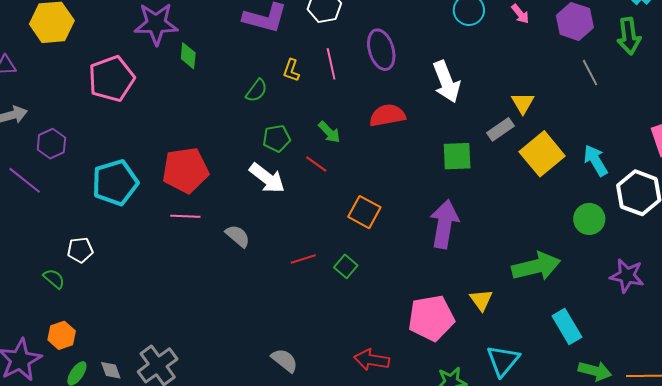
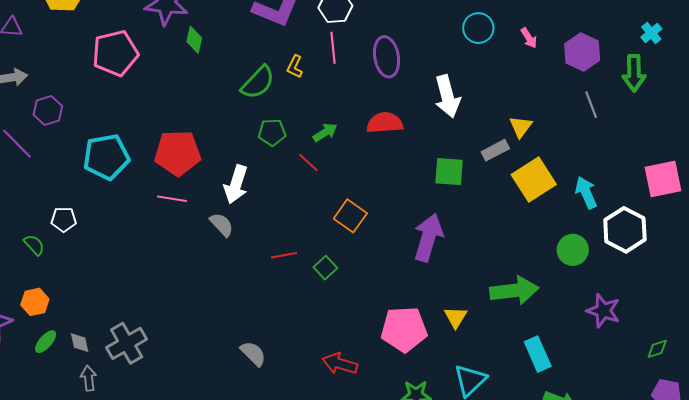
pink line: (331, 64) -> (333, 48), moved
green semicircle: (257, 91) -> (258, 82), size x1.5
green arrow: (329, 132) -> (325, 132), turned -85
white arrow: (267, 178) -> (236, 184), moved, turned 63

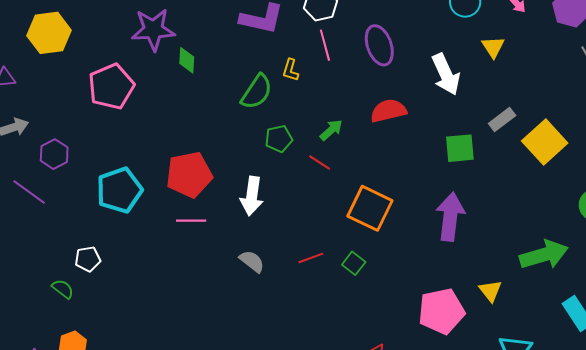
yellow triangle: (521, 127) -> (493, 47), moved
orange square: (350, 216) -> (370, 208), size x1.4
gray semicircle: (222, 225) -> (252, 261), moved

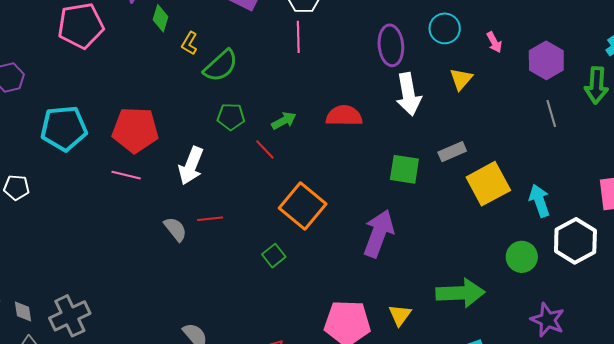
purple ellipse: (379, 45) -> (391, 45), moved
yellow L-shape: (290, 70) -> (189, 43), moved
red line: (311, 258) -> (210, 219), moved

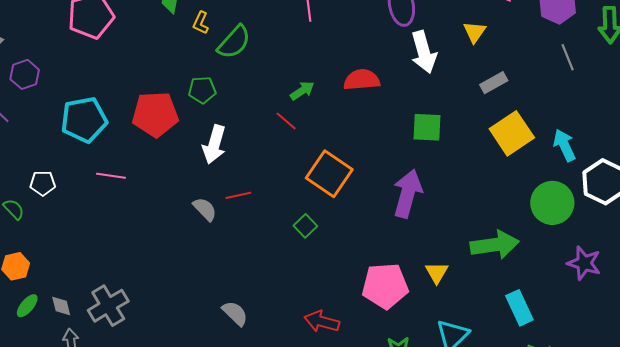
green pentagon: (231, 117) -> (202, 90), moved
gray rectangle: (452, 152) -> (494, 83), moved
pink line: (126, 175) -> (111, 176), moved
green circle: (522, 257) -> (552, 203), size x1.4

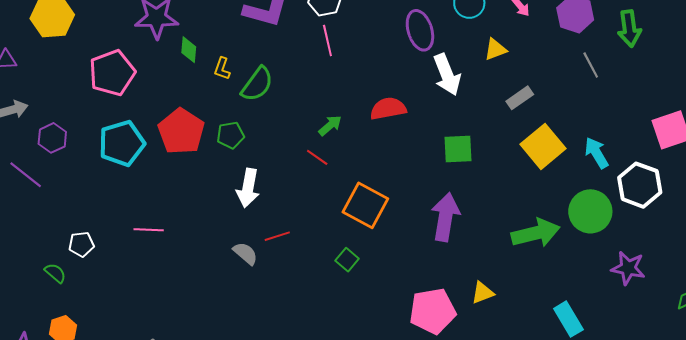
yellow triangle: (475, 32) -> (495, 49), turned 40
red pentagon: (155, 114) -> (181, 131), moved, turned -30
cyan pentagon: (84, 120) -> (122, 143), moved
green arrow: (495, 245) -> (536, 233), moved
yellow triangle: (437, 273) -> (483, 293), turned 45

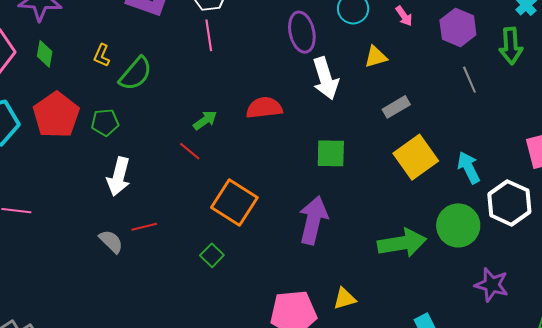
green diamond: (189, 50) -> (45, 54), moved

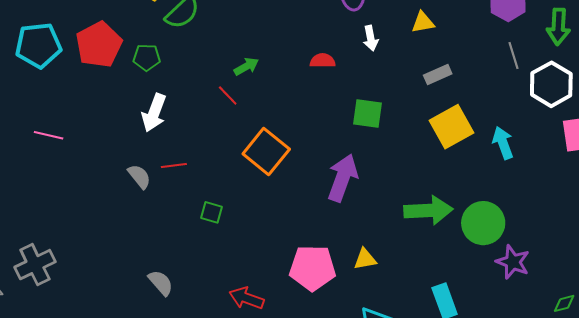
white arrow: (325, 78) -> (371, 38), size x0.6
red semicircle: (264, 108) -> (323, 61), moved, size x0.7
white hexagon: (509, 203) -> (551, 84), moved
green circle: (458, 225) -> (483, 223), moved
green square: (212, 255) -> (212, 212), moved, turned -35

